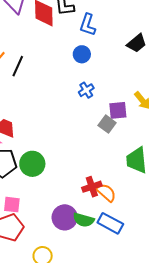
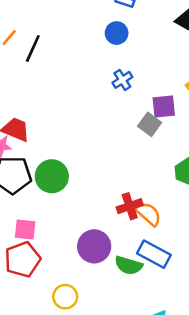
green semicircle: (84, 220) -> (129, 265), moved

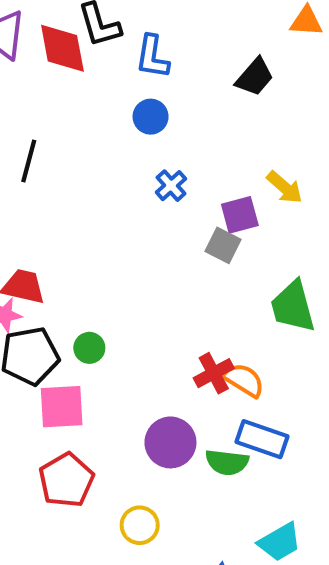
green circle: (52, 176) -> (89, 348), size x0.6
pink square: (25, 229) -> (62, 407), moved, size x1.4

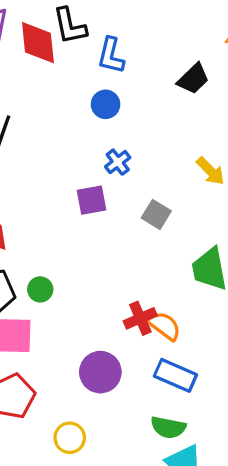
purple square: (240, 215) -> (92, 200), moved
green semicircle: (227, 462) -> (168, 427), moved

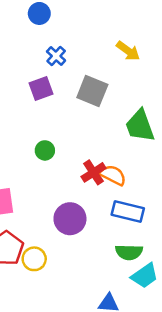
gray square: (156, 214) -> (92, 91), size x1.4
green circle: (40, 289) -> (45, 150), moved
yellow circle: (70, 438) -> (34, 259), moved

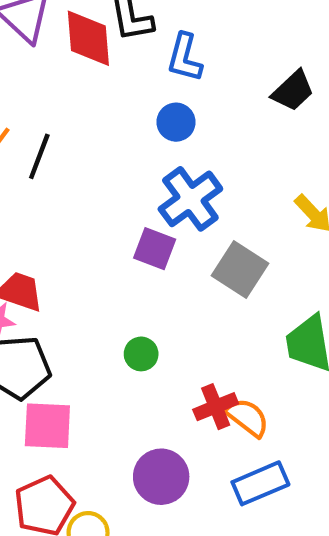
blue cross: (56, 56) -> (190, 199), size x1.8
purple square: (41, 88) -> (155, 249), turned 30
blue rectangle: (128, 212) -> (260, 483), turned -48

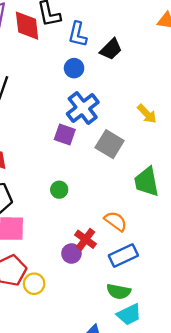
black trapezoid: (293, 91) -> (111, 49), moved
red cross: (216, 407) -> (86, 239), moved, turned -30
purple circle: (161, 477) -> (71, 253), size x0.7

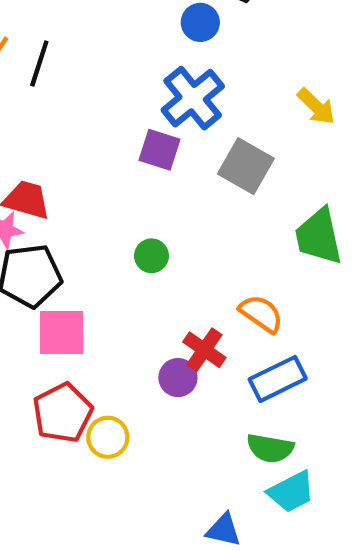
blue circle: (74, 68) -> (200, 22), moved

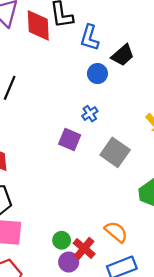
blue cross: (193, 98) -> (90, 114), size x0.5
green circle: (151, 256) -> (62, 240), moved

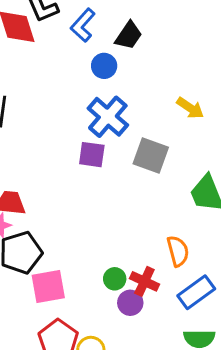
blue L-shape: (90, 38) -> (83, 25), turned 40
blue cross: (90, 114) -> (108, 117), size x2.0
orange semicircle: (116, 232) -> (178, 251), turned 50

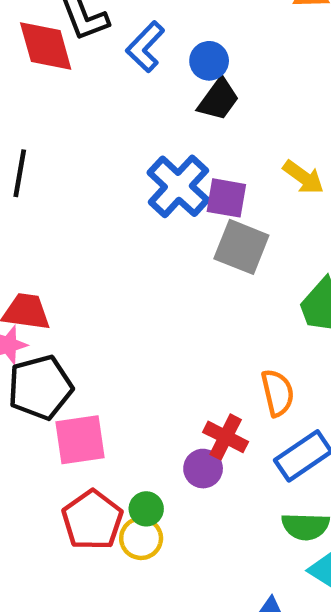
black trapezoid: (129, 35) -> (218, 99), moved
blue circle: (104, 66) -> (209, 61), moved
purple square: (92, 155) -> (226, 198), moved
green circle: (115, 279) -> (146, 509), moved

